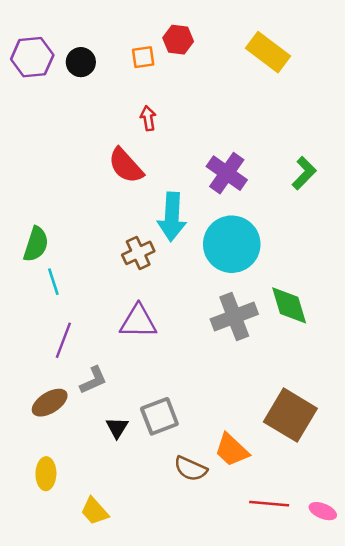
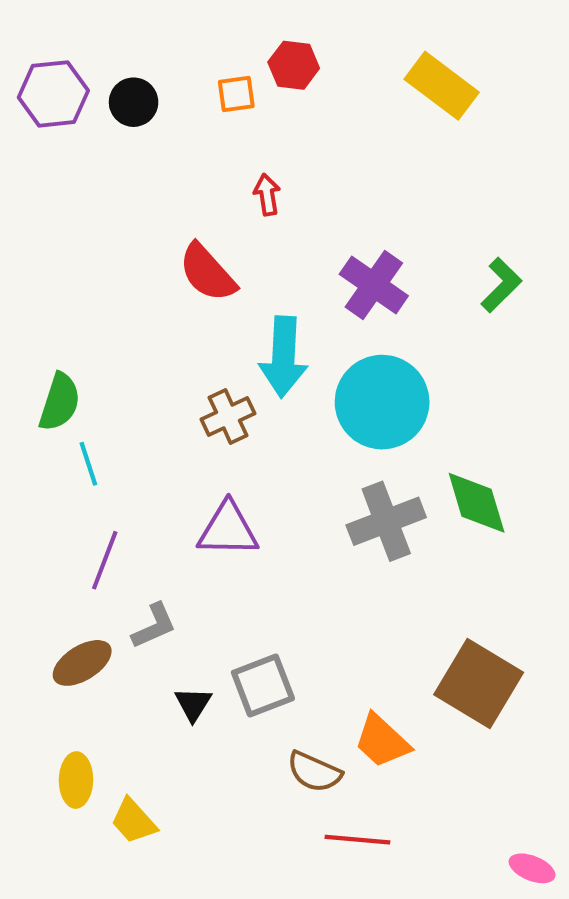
red arrow: (148, 118) -> (267, 195), moved
red line: (269, 504) -> (357, 840), moved
yellow trapezoid: (95, 511) -> (134, 821), moved
pink ellipse: (323, 511) -> (532, 868), moved

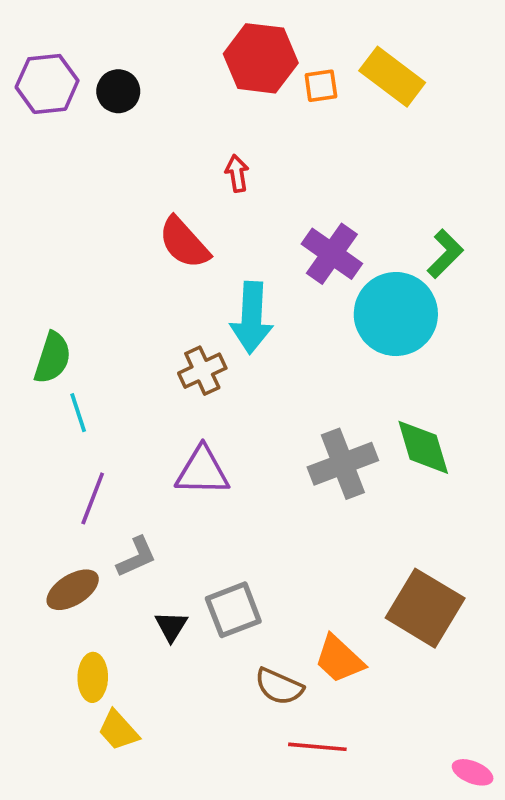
red hexagon: (294, 65) -> (261, 58), size x1.6
orange square: (236, 94) -> (321, 86), moved
cyan circle: (382, 402) -> (396, 314), moved
yellow ellipse: (76, 780) -> (93, 677), moved

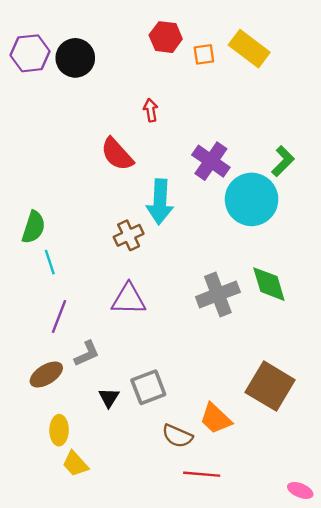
red hexagon: (261, 58) -> (166, 37), size x0.7
black circle: (118, 91) -> (75, 58), size x1.4

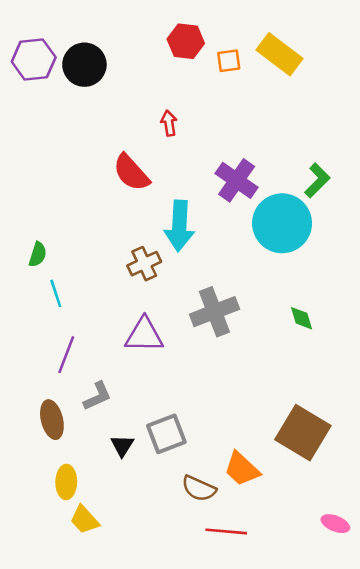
green semicircle: (34, 227) -> (38, 254), size x0.7
green diamond: (269, 284) -> (302, 318), size x0.6
gray cross: (218, 294) -> (214, 312), moved
brown ellipse: (46, 374) -> (52, 420), turned -72
pink ellipse: (300, 490) -> (335, 524), moved

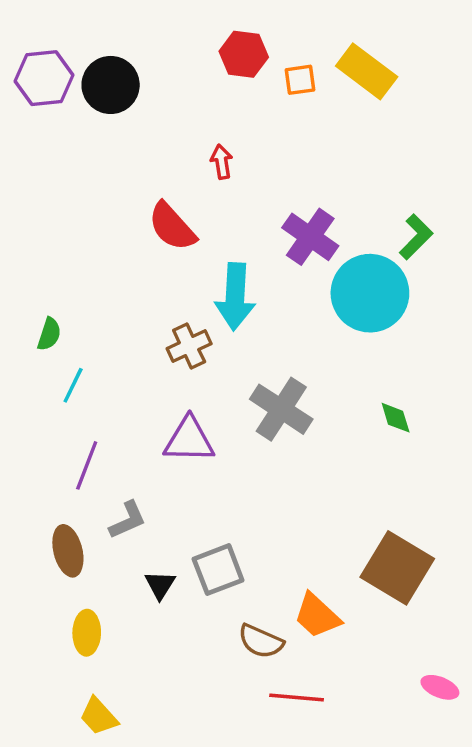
cyan line: (56, 293) -> (73, 385), turned 44
gray cross: (214, 312) -> (281, 409), turned -36
yellow trapezoid: (84, 520) -> (99, 716), moved

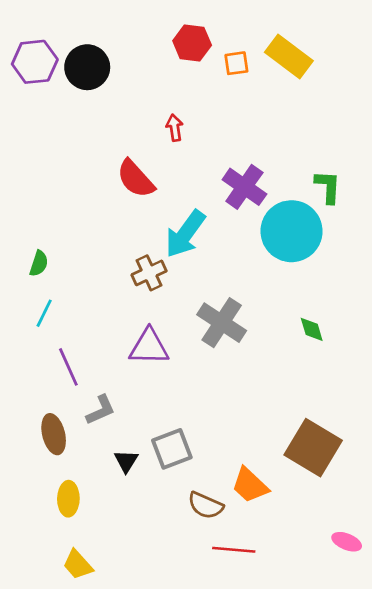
green L-shape: (416, 237) -> (328, 187), turned -42
cyan arrow: (235, 297) -> (185, 234), turned 33
cyan line: (73, 385) -> (44, 313), moved
purple line: (87, 465) -> (68, 367), turned -45

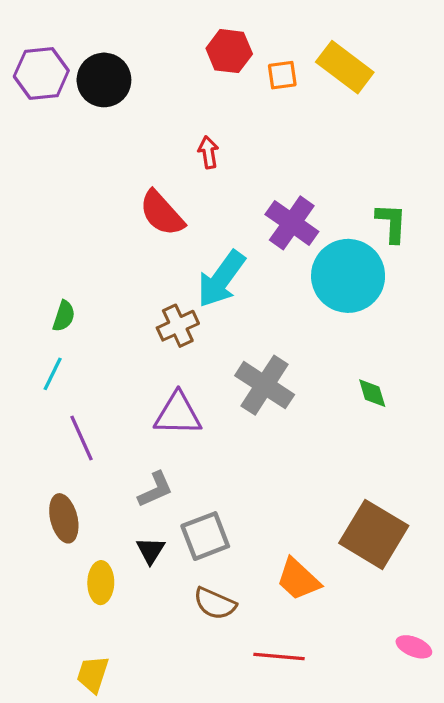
green semicircle: (39, 263) -> (64, 316), moved
gray L-shape: (101, 410) -> (155, 489), moved
yellow ellipse: (68, 499) -> (101, 583), moved
brown semicircle: (205, 505) -> (215, 603), moved
yellow trapezoid: (78, 565) -> (93, 674), turned 60

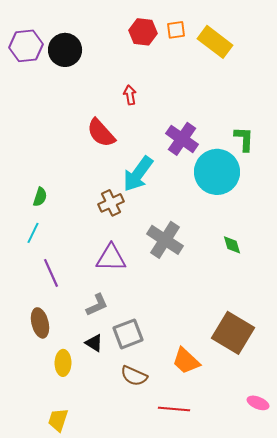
orange square: (282, 75) -> (176, 30), moved
black triangle: (151, 550) -> (94, 343), turned -30

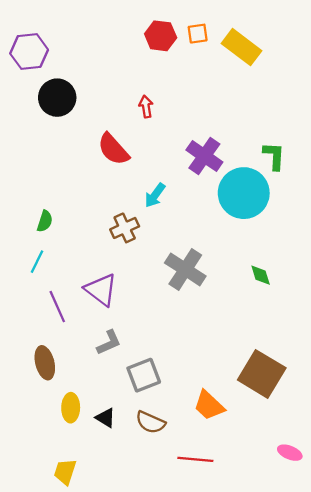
black circle: (65, 50) -> (57, 98), moved
cyan arrow: (138, 174) -> (155, 195), size x0.6
purple triangle: (111, 258) -> (101, 290), moved, turned 36
black triangle: (94, 343) -> (105, 418), moved

